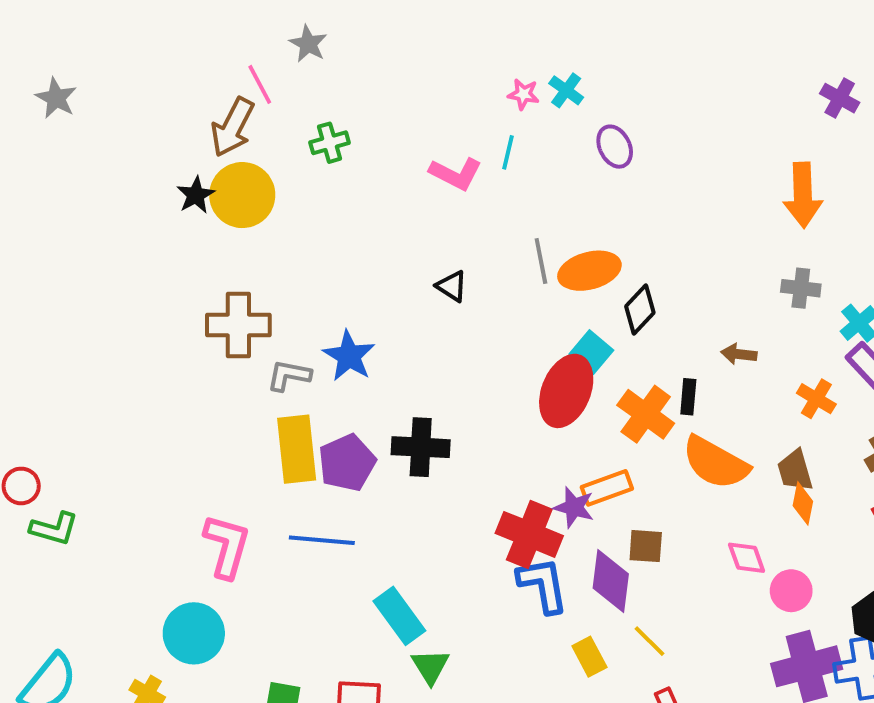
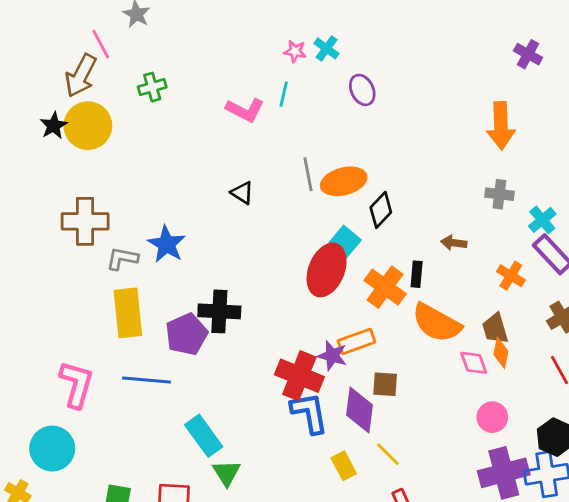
purple pentagon: (347, 463) -> (187, 334), moved
pink diamond: (747, 558) -> (474, 363), moved

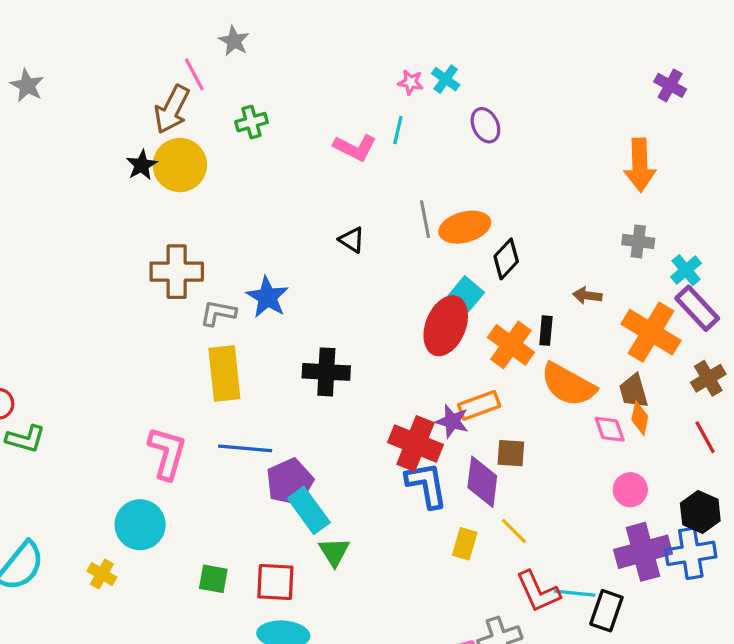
orange cross: (511, 276) -> (651, 332), size x1.8
purple pentagon: (187, 334) -> (290, 482), moved
yellow rectangle: (344, 466) -> (465, 544), turned 44

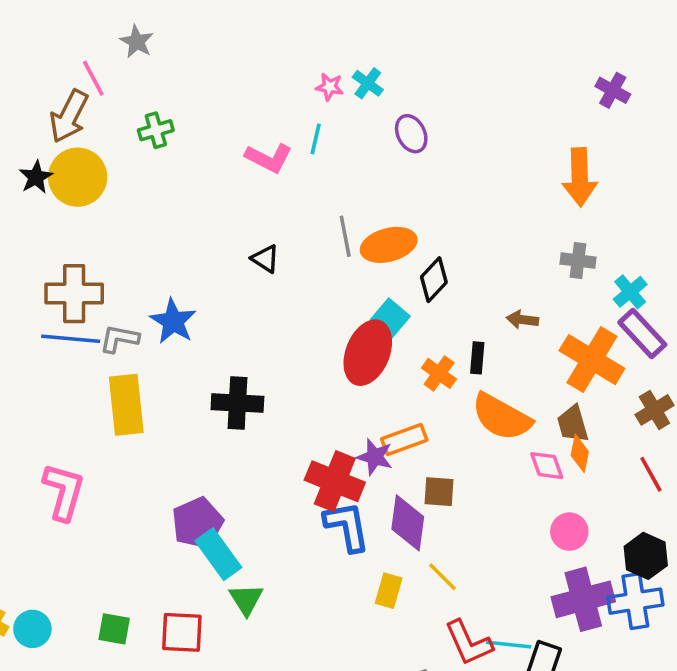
orange cross: (511, 345) -> (439, 373), size x0.7
blue line: (245, 448) -> (71, 339), moved
cyan circle: (140, 525) -> (32, 629), moved, size x0.7

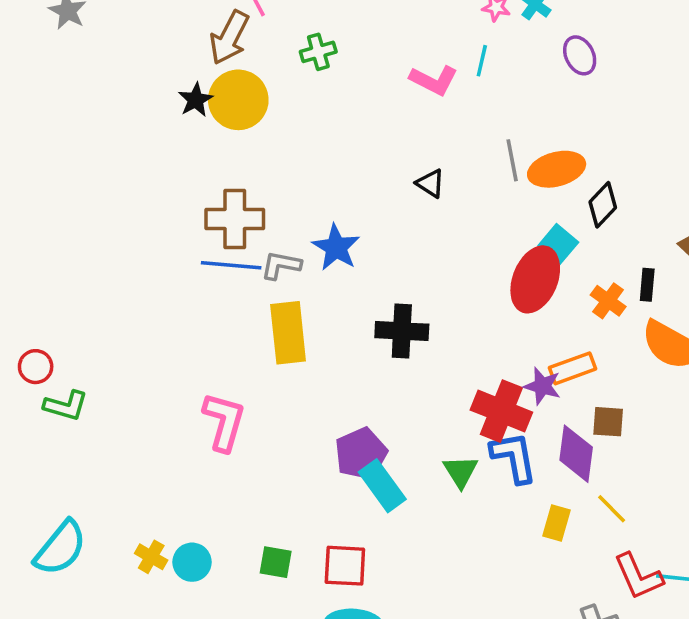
green triangle: (246, 599) -> (461, 471), moved

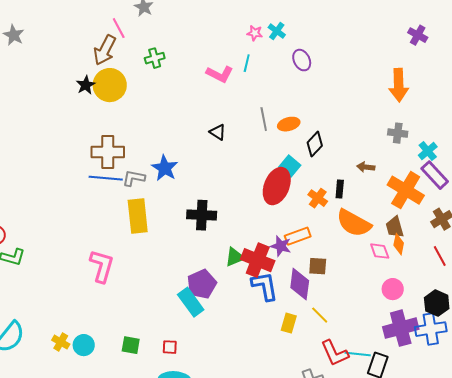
orange ellipse: (557, 169) -> (289, 124), size x0.7
purple pentagon: (361, 454) -> (202, 284), moved
green triangle: (461, 471) -> (235, 257), moved, turned 40
red square: (345, 566) -> (170, 347), size x0.6

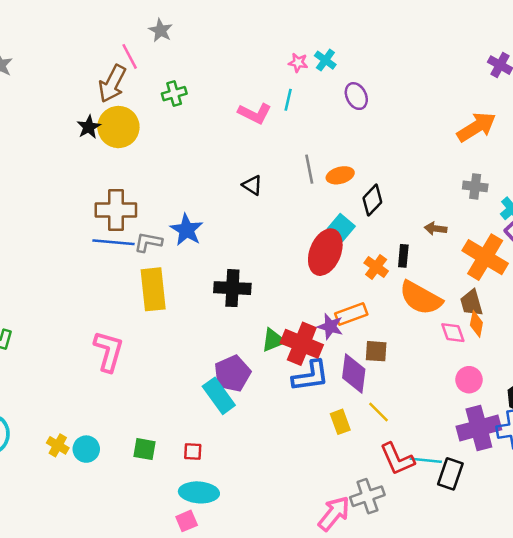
orange arrow: (399, 85) -> (476, 127), turned -120
blue L-shape: (265, 286) -> (310, 376), turned 92
yellow rectangle: (289, 323) -> (340, 422), turned -36

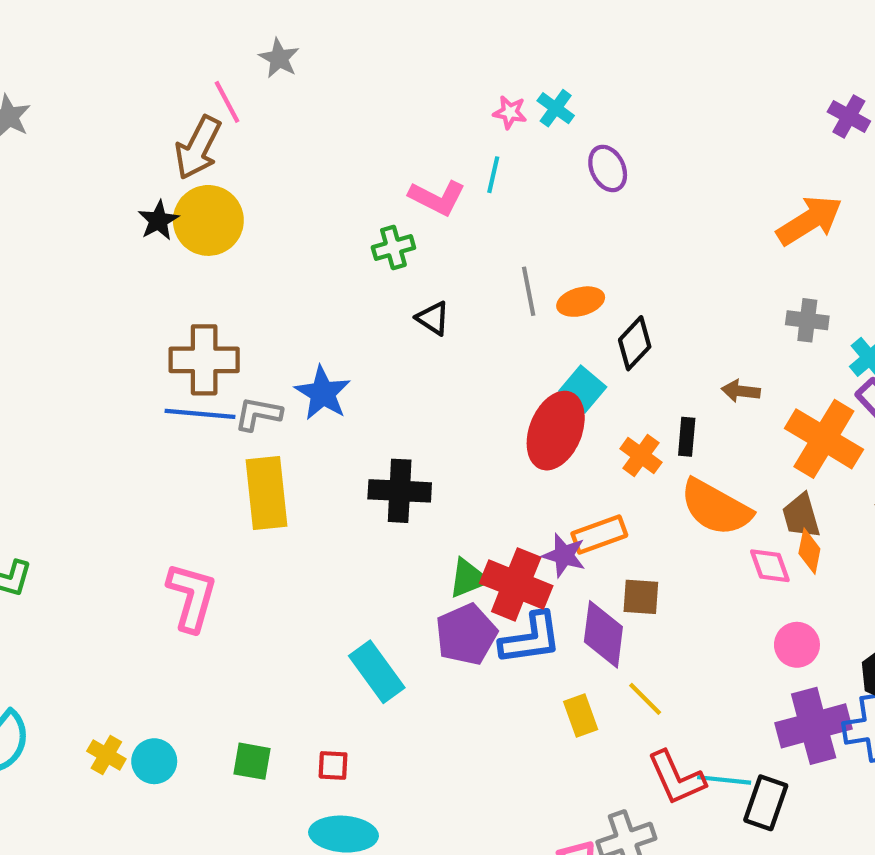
green cross: (174, 94) -> (393, 248), moved
purple pentagon: (232, 374) -> (466, 634), moved

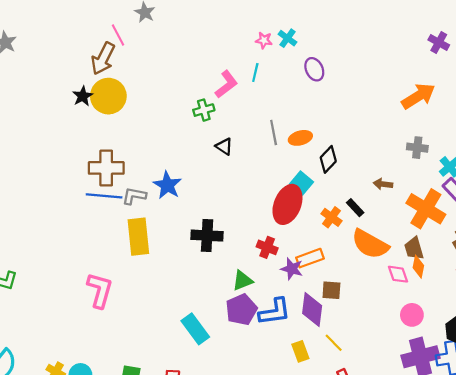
pink L-shape: (437, 198) -> (226, 84), turned -64
black rectangle: (687, 437) -> (355, 208), turned -48
red cross: (516, 584) -> (267, 247), moved, size x0.6

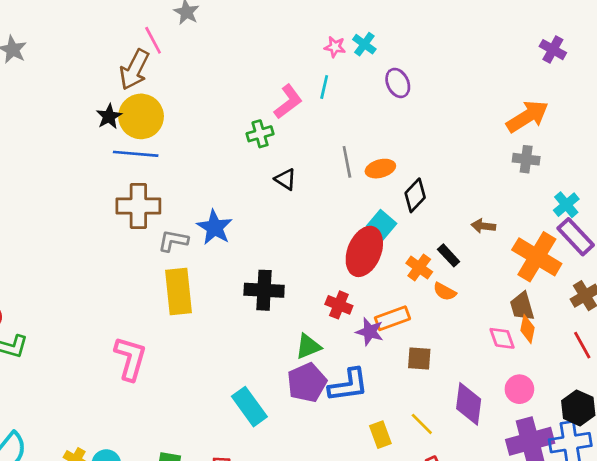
gray cross: (417, 148) -> (526, 159), moved
blue line: (104, 196) -> (136, 154), moved
orange semicircle: (370, 244) -> (445, 292), moved, size x0.5
purple diamond: (312, 310) -> (469, 404), moved

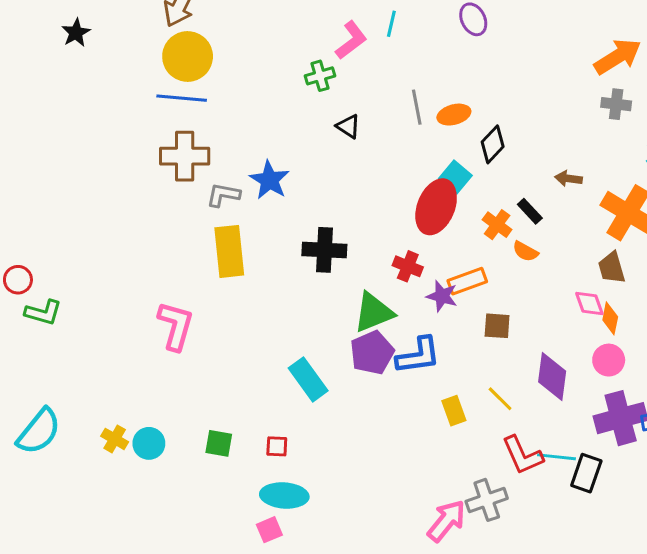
black star: (109, 116) -> (76, 33), moved
orange diamond: (527, 329) -> (610, 318), moved
green triangle: (308, 346) -> (374, 312), size x1.4

